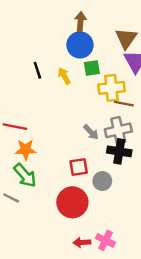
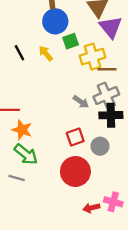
orange star: (26, 150) -> (22, 130), turned 30

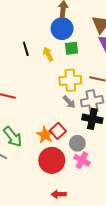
yellow cross: (92, 57) -> (70, 80), moved
orange star: (22, 130) -> (45, 135), moved
red square: (75, 137) -> (58, 131), turned -35
pink cross: (113, 202) -> (82, 160), moved

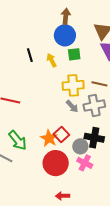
black cross: (92, 119) -> (94, 138), moved

